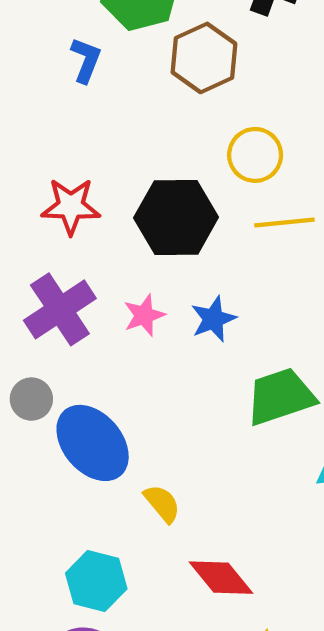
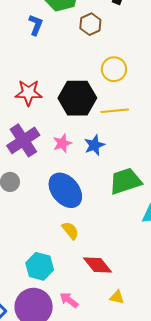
brown hexagon: (204, 58) -> (90, 24), size x0.7
yellow line: (284, 223) -> (115, 111), moved
blue ellipse: (93, 443) -> (65, 190), moved

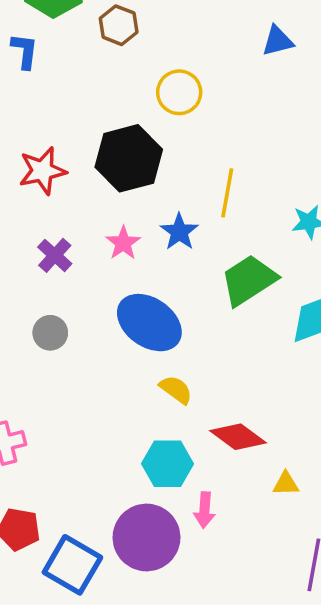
yellow line: (115, 111) -> (227, 193), moved, turned -60
purple cross: (23, 140) -> (55, 255), size x0.6
cyan hexagon: (40, 266) -> (167, 464), moved
pink arrow: (69, 300) -> (204, 510), turned -108

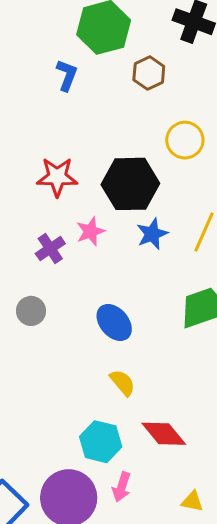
blue star: (179, 232) -> (152, 234), moved
pink star: (123, 243) -> (90, 231), moved
blue ellipse: (149, 323) -> (114, 322), size x0.7
yellow triangle: (286, 484) -> (192, 501), moved

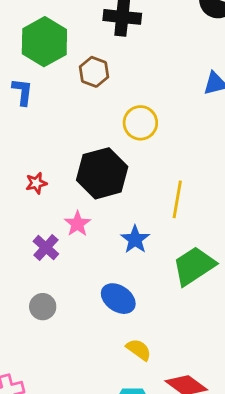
red star: (57, 177) -> (36, 183), size x0.6
blue star: (152, 234) -> (135, 239), moved

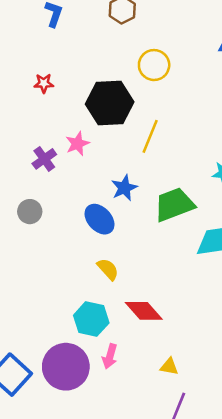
red star: (36, 183) -> (44, 83), moved
yellow line: (177, 199) -> (150, 136), moved
blue star: (135, 239) -> (124, 188), moved

